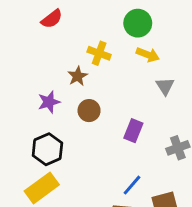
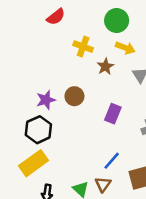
red semicircle: (52, 19) -> (56, 17), moved
brown star: (78, 76) -> (105, 66), moved
purple star: (49, 102) -> (46, 100), moved

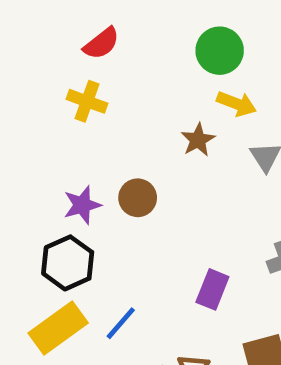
yellow cross: (83, 47) -> (87, 101), moved
purple rectangle: (113, 114) -> (212, 289), moved
blue line: (112, 161) -> (121, 323), moved

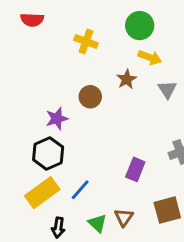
red semicircle: (101, 43) -> (32, 20), moved, turned 40
yellow cross: (87, 101) -> (86, 42), moved
brown circle: (138, 198) -> (90, 97), moved

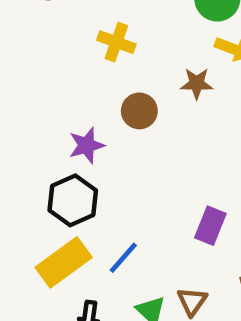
yellow cross: (86, 42) -> (116, 42), moved
brown star: (127, 79) -> (197, 83), turned 30

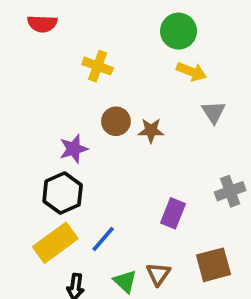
brown star: (197, 83) -> (151, 130), moved

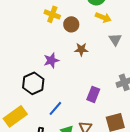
brown circle: (116, 121) -> (71, 24), moved
purple star: (74, 149) -> (51, 60), moved
yellow rectangle: (55, 243) -> (15, 116), moved

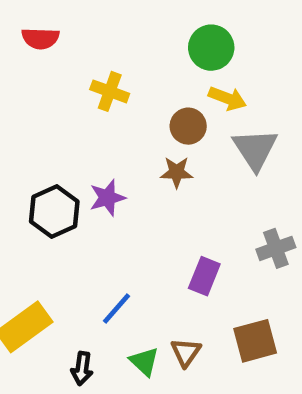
brown circle: (71, 24) -> (188, 126), moved
gray triangle: (115, 39) -> (255, 149), size x1.5
black hexagon: (33, 83) -> (54, 211), moved

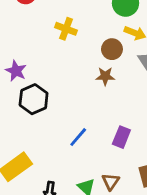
purple star: (107, 198) -> (16, 71), moved, turned -30
blue line: (117, 308) -> (78, 137), moved

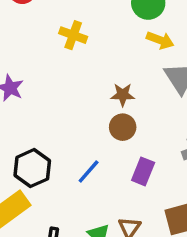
brown circle: (112, 49) -> (123, 127), moved
black hexagon: (34, 99) -> (32, 168), moved

